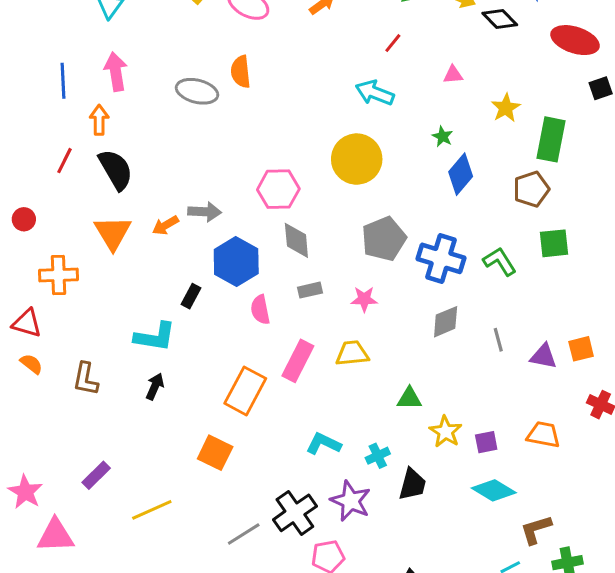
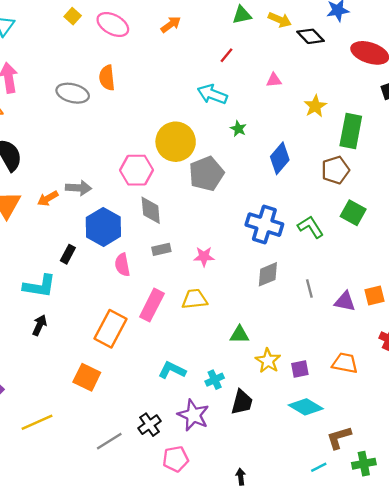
green star: (443, 136) -> (238, 129), moved
yellow circle: (357, 159) -> (176, 142), moved
gray pentagon: (384, 239) -> (206, 174), moved
green square: (554, 243) -> (353, 213), turned 35
black cross: (295, 513) -> (150, 425), size x0.7

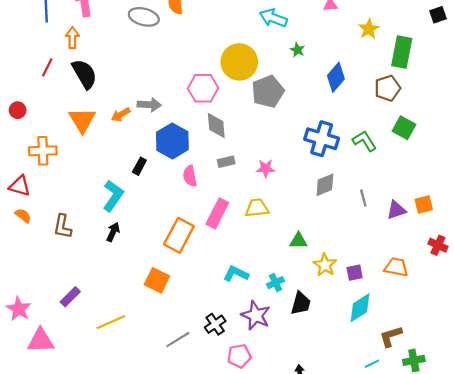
cyan L-shape: (39, 286) -> (113, 196), turned -64
purple triangle: (345, 301) -> (396, 210), turned -30
cyan diamond: (306, 407) -> (360, 308), turned -64

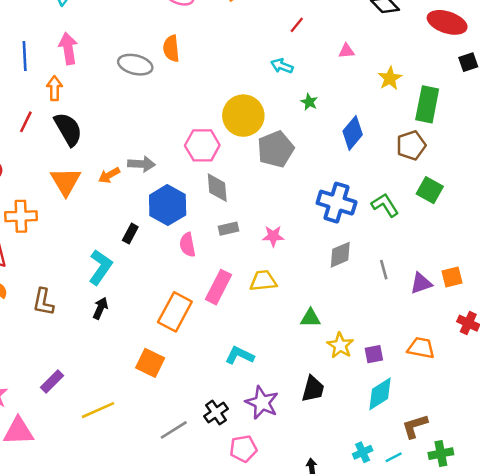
cyan arrow: (273, 18) -> (282, 66), size x0.7
cyan cross: (276, 283) -> (363, 452), moved

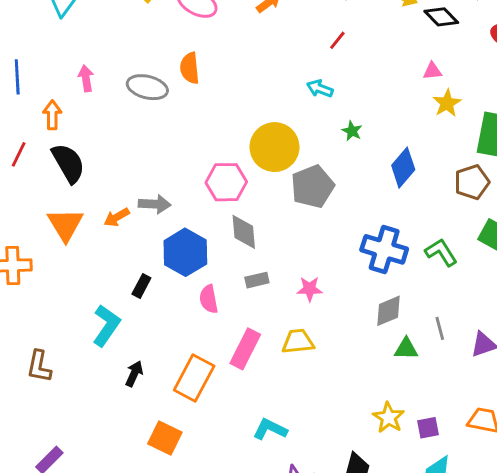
pink arrow: (68, 48) -> (86, 78), moved, size x0.7
pink triangle: (346, 51) -> (432, 71), moved
black arrow: (100, 308) -> (134, 374), moved
green triangle: (310, 318) -> (406, 349), moved

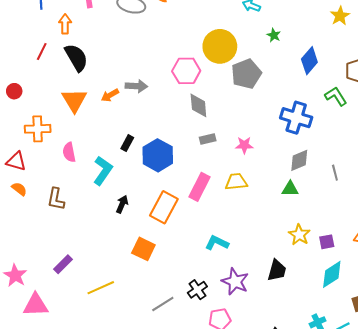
blue hexagon: (185, 252) -> (158, 155), moved
green L-shape: (441, 252) -> (336, 96), moved
pink semicircle: (209, 299) -> (69, 152), moved
green triangle: (406, 349) -> (290, 189), moved

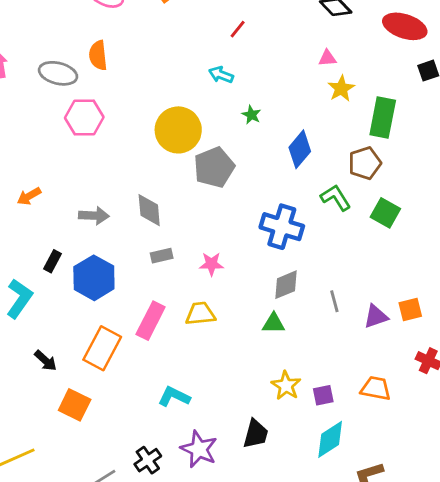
pink hexagon: (186, 71) -> (84, 118), moved
gray arrow: (136, 86) -> (94, 216), moved
black arrow: (122, 204) -> (46, 361), moved, turned 108

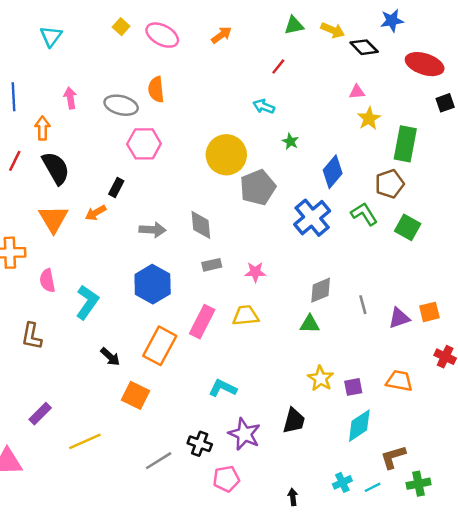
blue cross: (282, 227) -> (312, 218), moved, turned 33
black rectangle: (52, 261) -> (116, 187), moved
black cross: (148, 460) -> (200, 444), turned -35

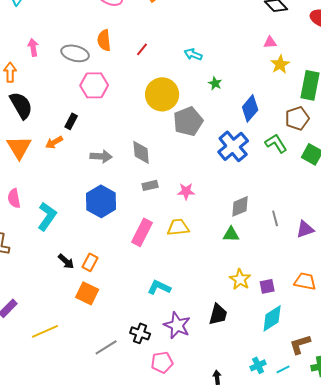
red line: (278, 67) -> (142, 49), moved
orange rectangle: (160, 346) -> (90, 262), moved, size x0.6

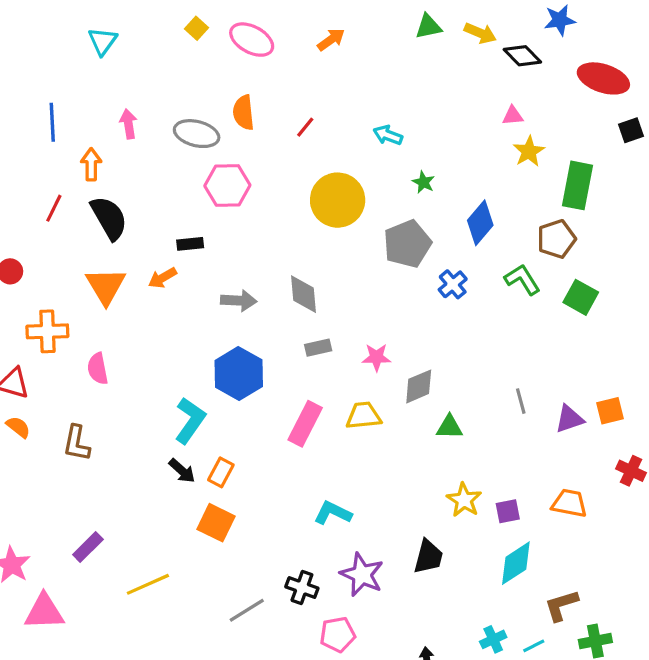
black rectangle: (71, 121) -> (190, 244), turned 56
gray pentagon: (188, 121) -> (407, 244), moved
blue cross: (233, 146) -> (453, 284), size x0.6
gray diamond: (240, 206) -> (419, 386), moved
cyan L-shape: (47, 216) -> (190, 421), moved

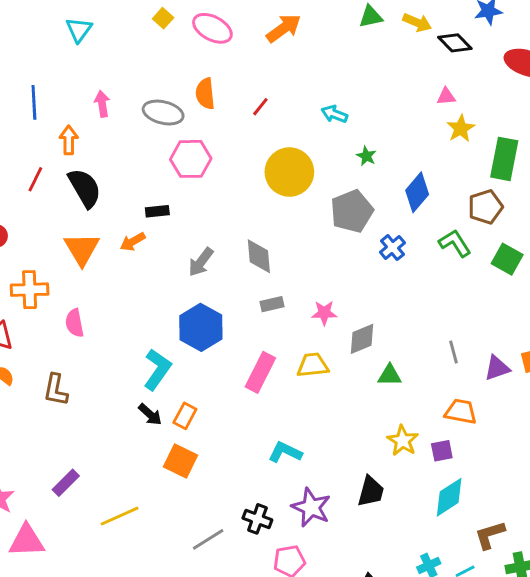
orange arrow: (331, 40) -> (284, 28), size x1.4
gray arrow: (239, 301) -> (201, 262), turned 124
orange trapezoid: (569, 503) -> (461, 412), moved

